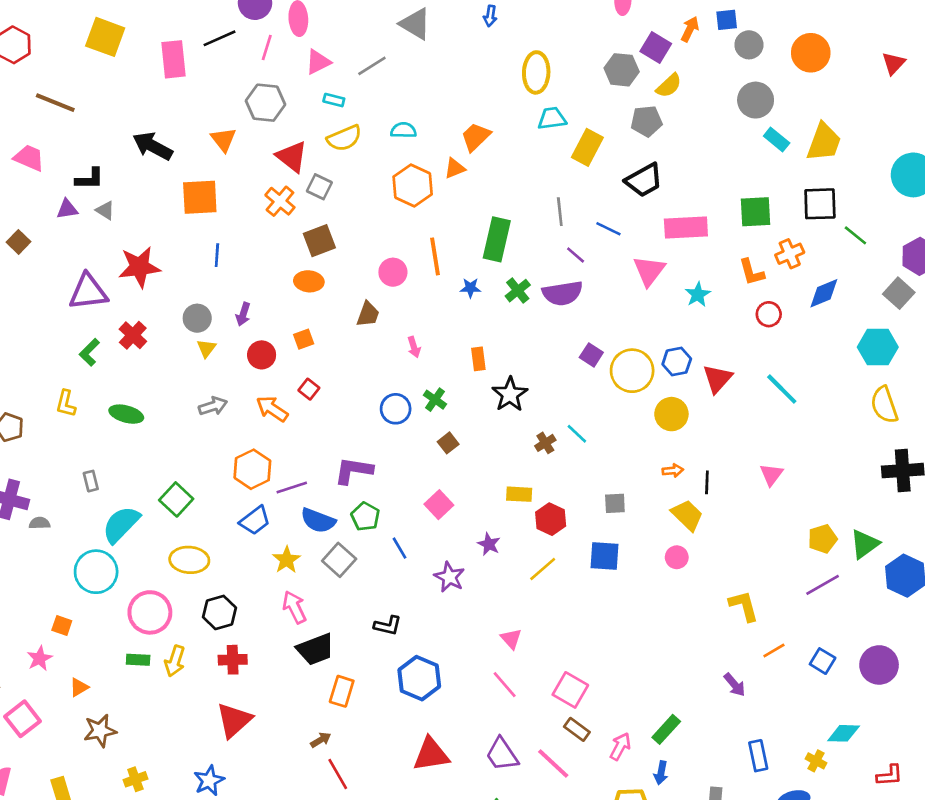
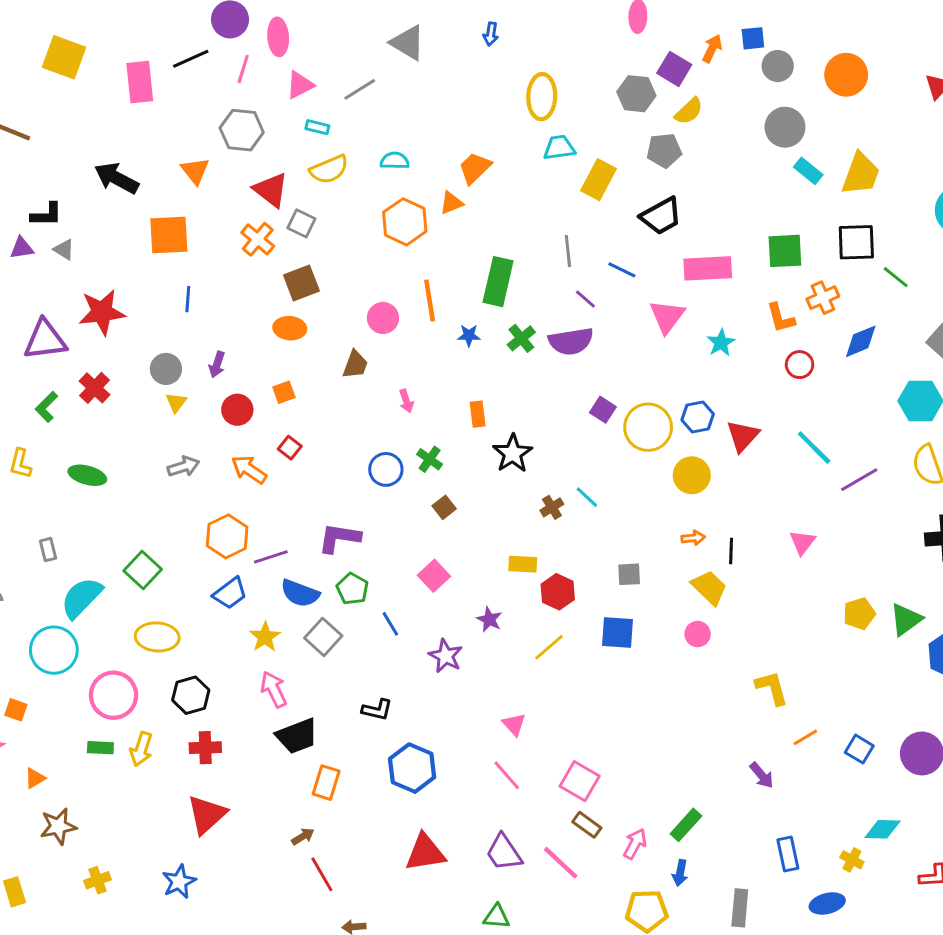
purple line: (823, 585) -> (859, 480), moved

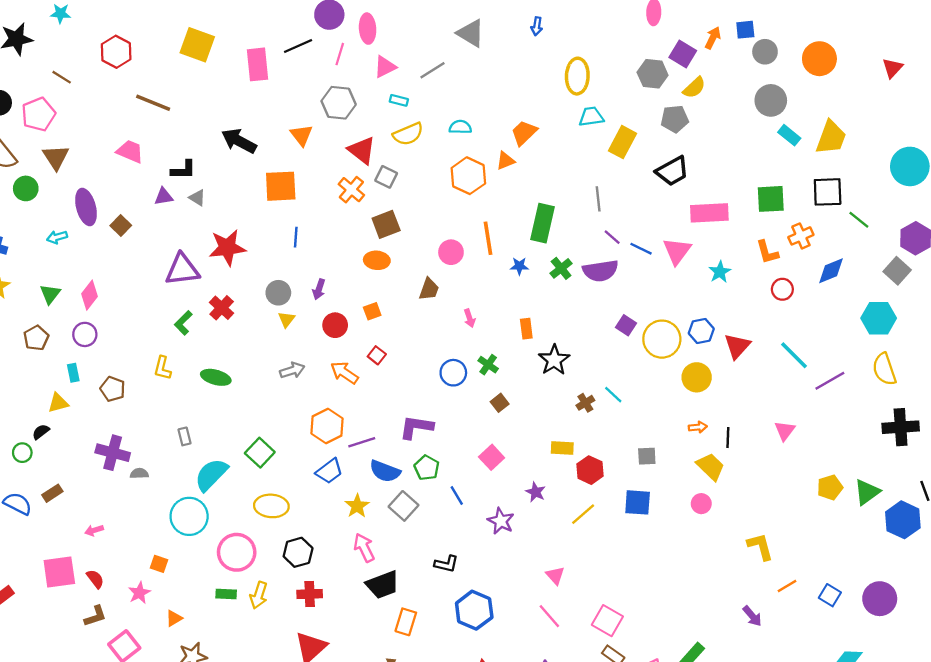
blue line: (622, 270) -> (641, 249), moved

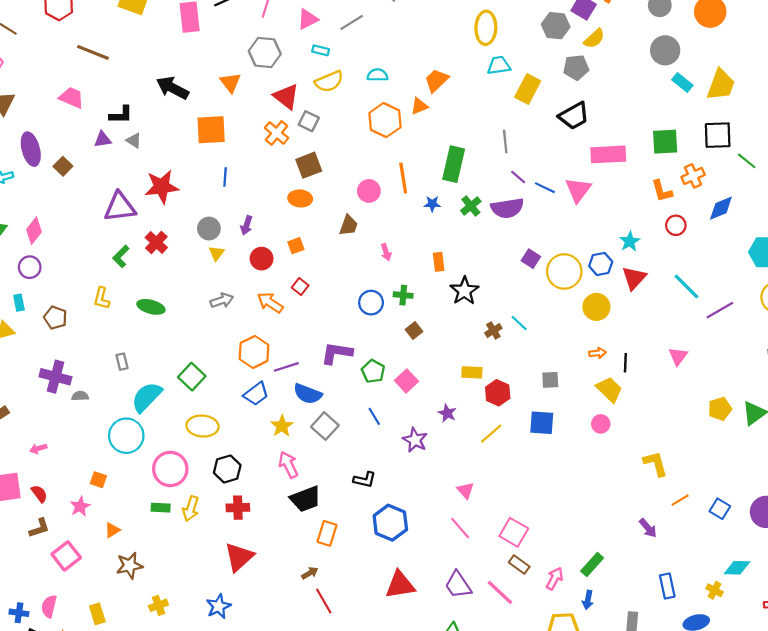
cyan star: (720, 272) -> (630, 241), moved
green cross: (488, 365) -> (403, 295), turned -30
green pentagon: (427, 468) -> (373, 371), moved

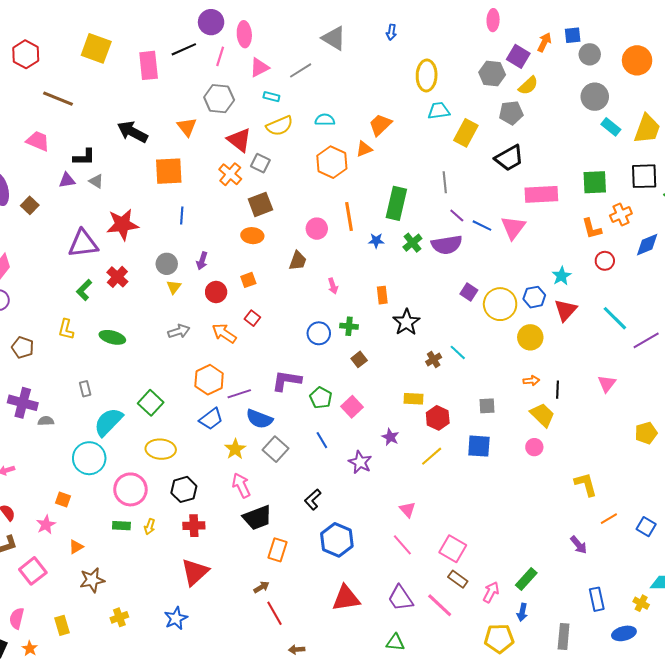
black L-shape: (365, 480) -> (313, 499), turned 125
yellow arrow: (191, 509) -> (150, 527), size x0.7

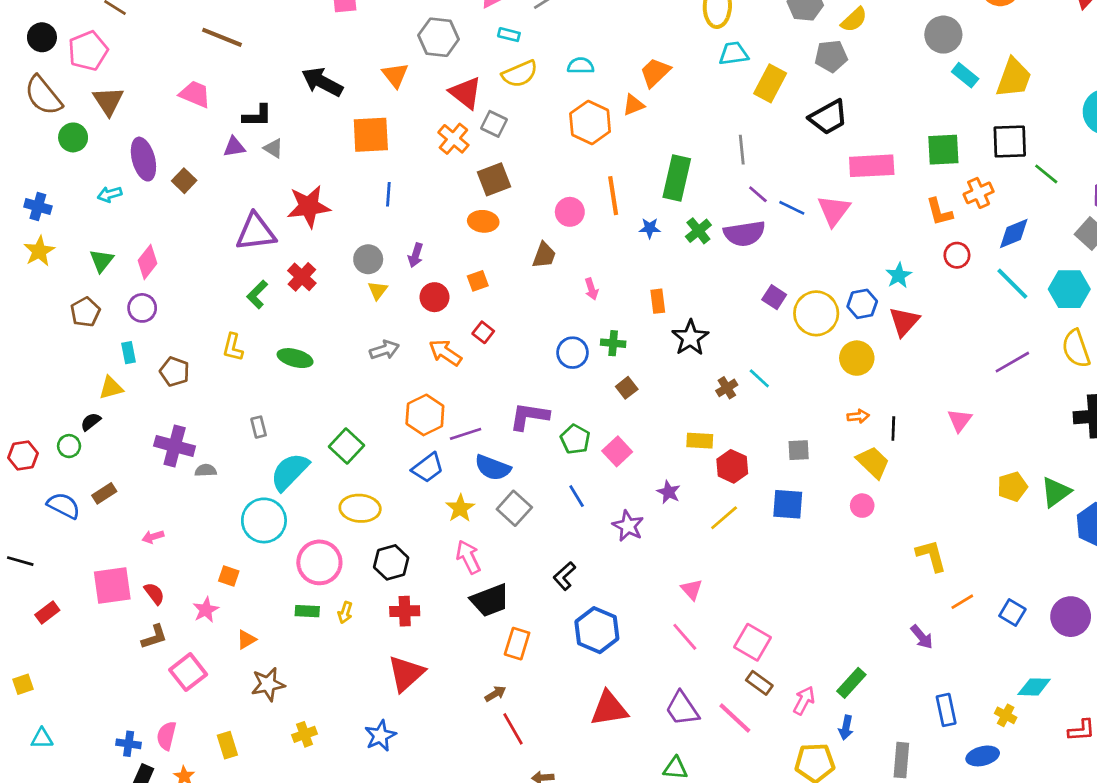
cyan line: (615, 318) -> (1012, 284), moved

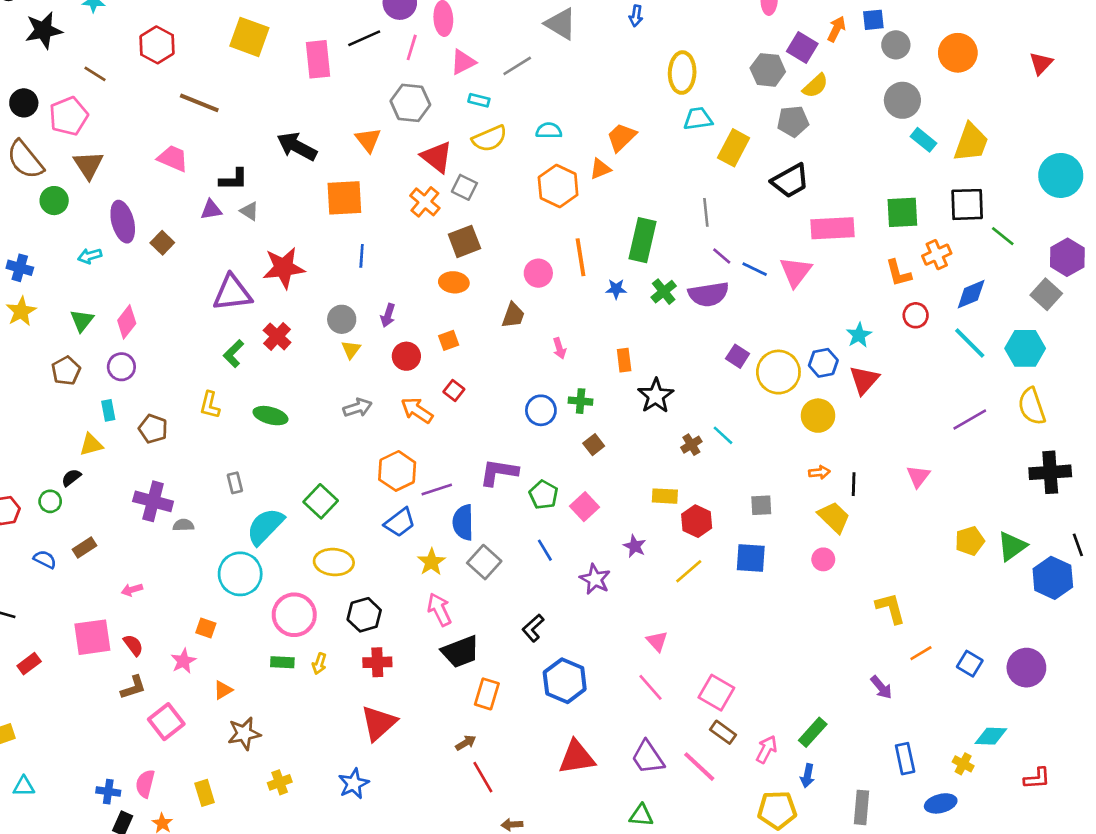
blue semicircle: (493, 468) -> (463, 522), turned 68
blue semicircle: (64, 506) -> (45, 559), size x0.7

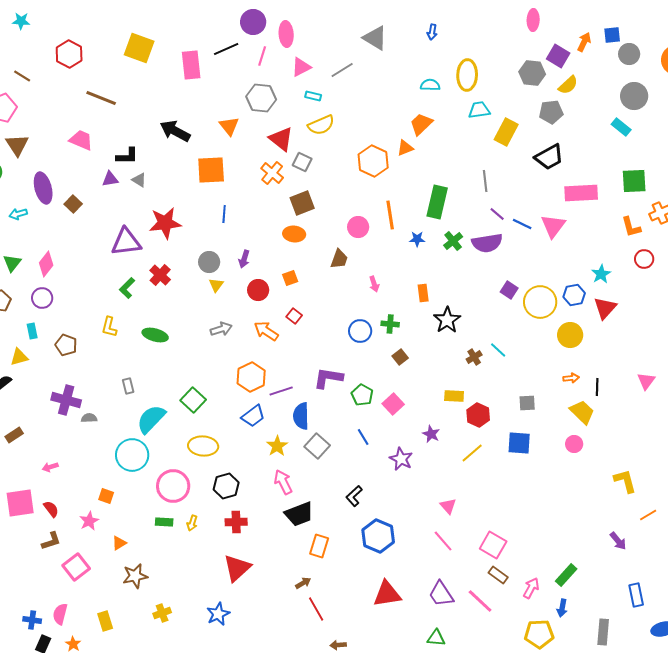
cyan semicircle: (549, 131) -> (430, 85), moved
cyan rectangle: (924, 140) -> (621, 127), moved

